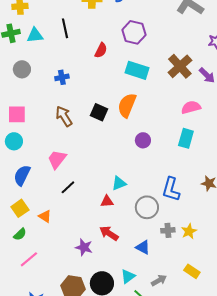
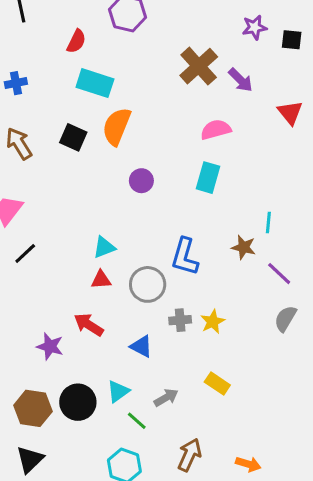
cyan rectangle: (137, 70) -> (95, 83), moved
red triangle: (107, 201) -> (101, 280), moved

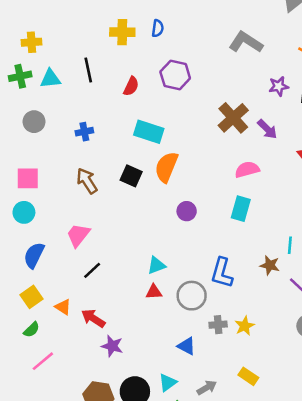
red semicircle: (76, 41) -> (131, 86), moved
red arrow: (89, 325) -> (93, 318), moved

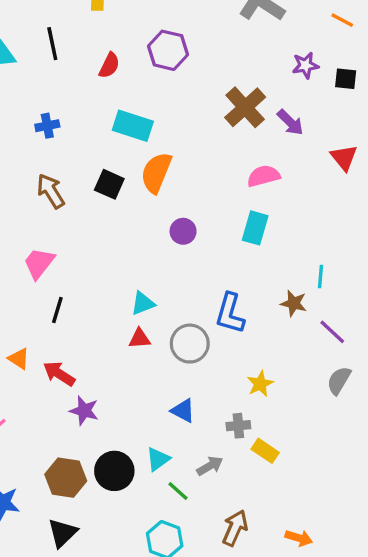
black line: (92, 270) -> (57, 310), turned -30
gray cross: (218, 325) -> (238, 426), moved

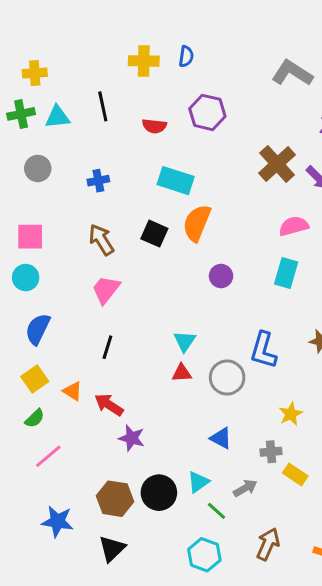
red semicircle: (109, 65) -> (154, 126), turned 70
pink trapezoid: (39, 263) -> (106, 290), moved
cyan triangle: (143, 303) -> (185, 341), turned -35

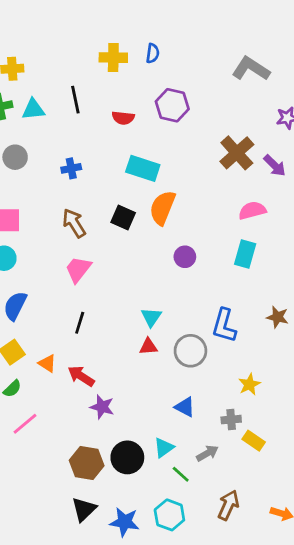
blue star: (57, 521) -> (125, 522), moved

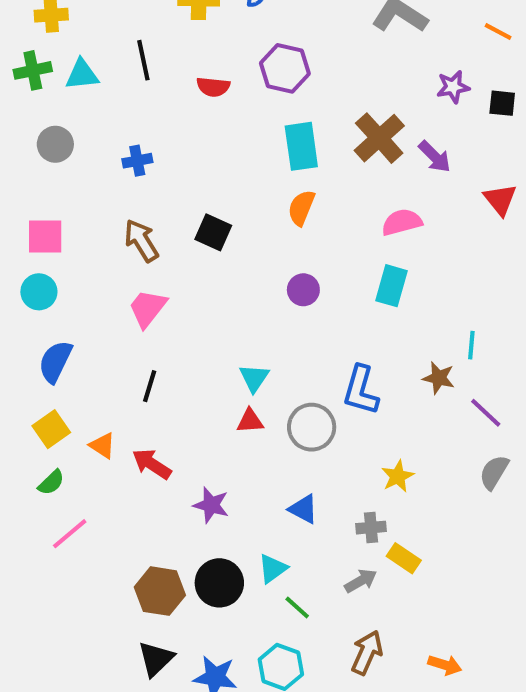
cyan rectangle: (143, 168) -> (301, 146), moved, turned 64
orange semicircle: (162, 208) -> (301, 208), moved, size x0.7
purple star: (102, 407) -> (211, 505), moved
gray arrow: (207, 453) -> (361, 581), moved

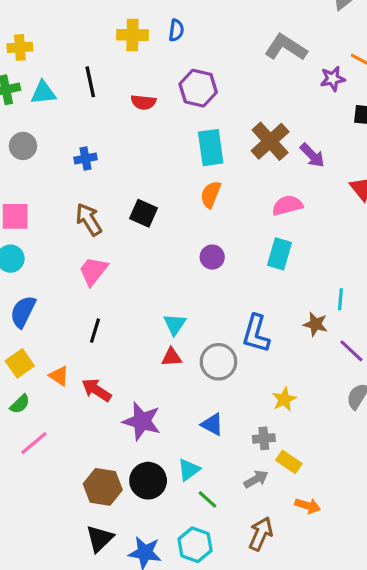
purple star: (453, 87) -> (333, 79), moved
purple star: (211, 505) -> (142, 421), size x1.4
orange arrow: (445, 665) -> (308, 506), moved

